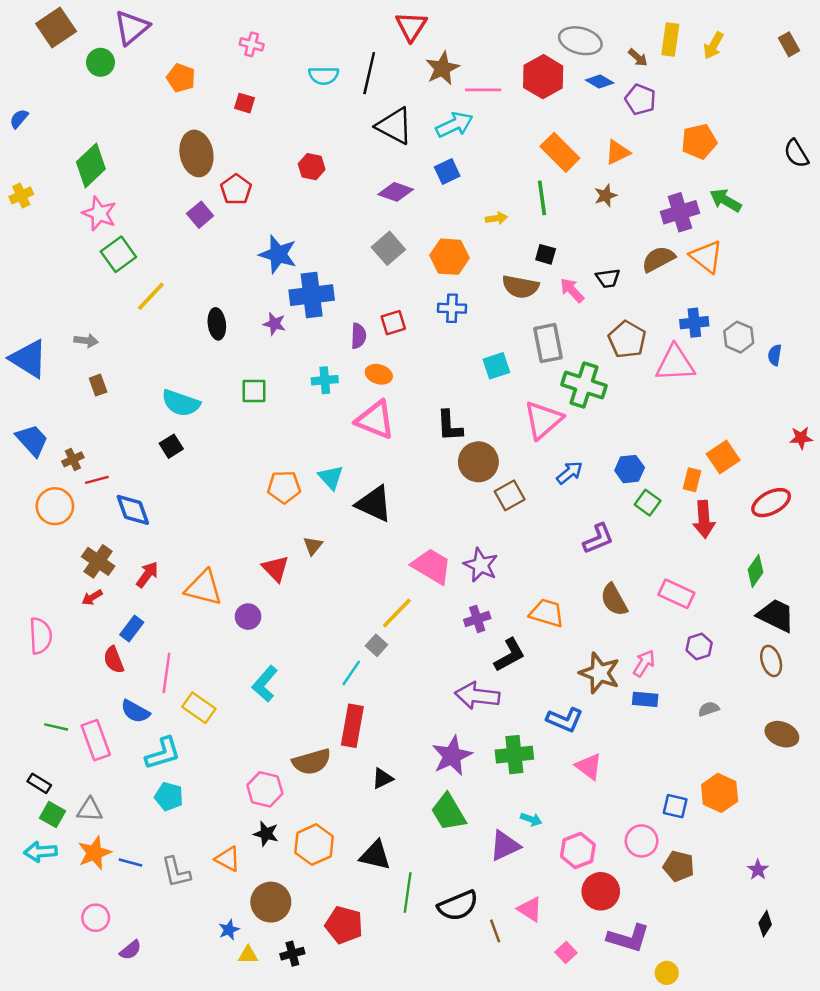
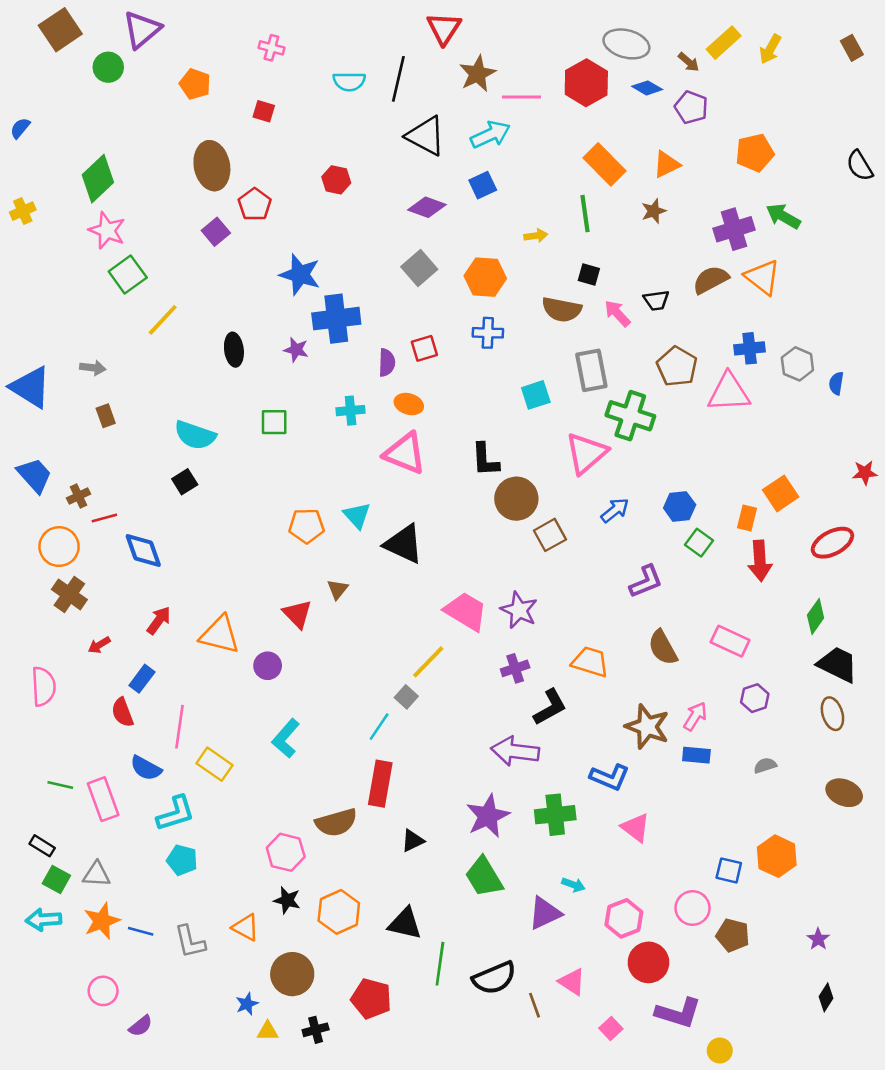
yellow rectangle: (670, 40) -> (724, 43), turned 40
brown cross: (98, 561) -> (69, 594), moved

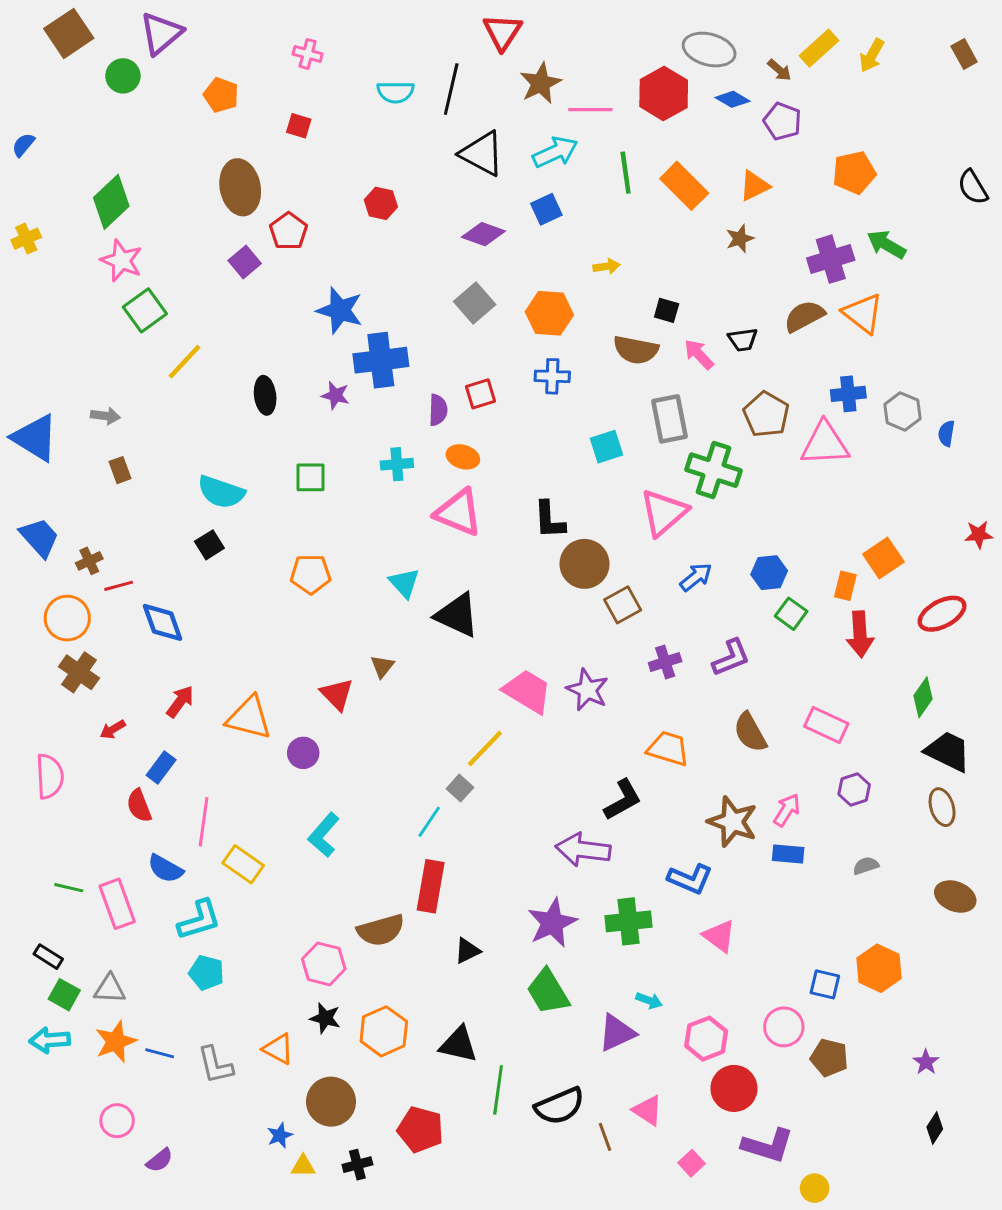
green line: (585, 214) -> (626, 173), moved
orange pentagon: (306, 526) -> (311, 574), moved
purple cross: (515, 668) -> (665, 662), moved

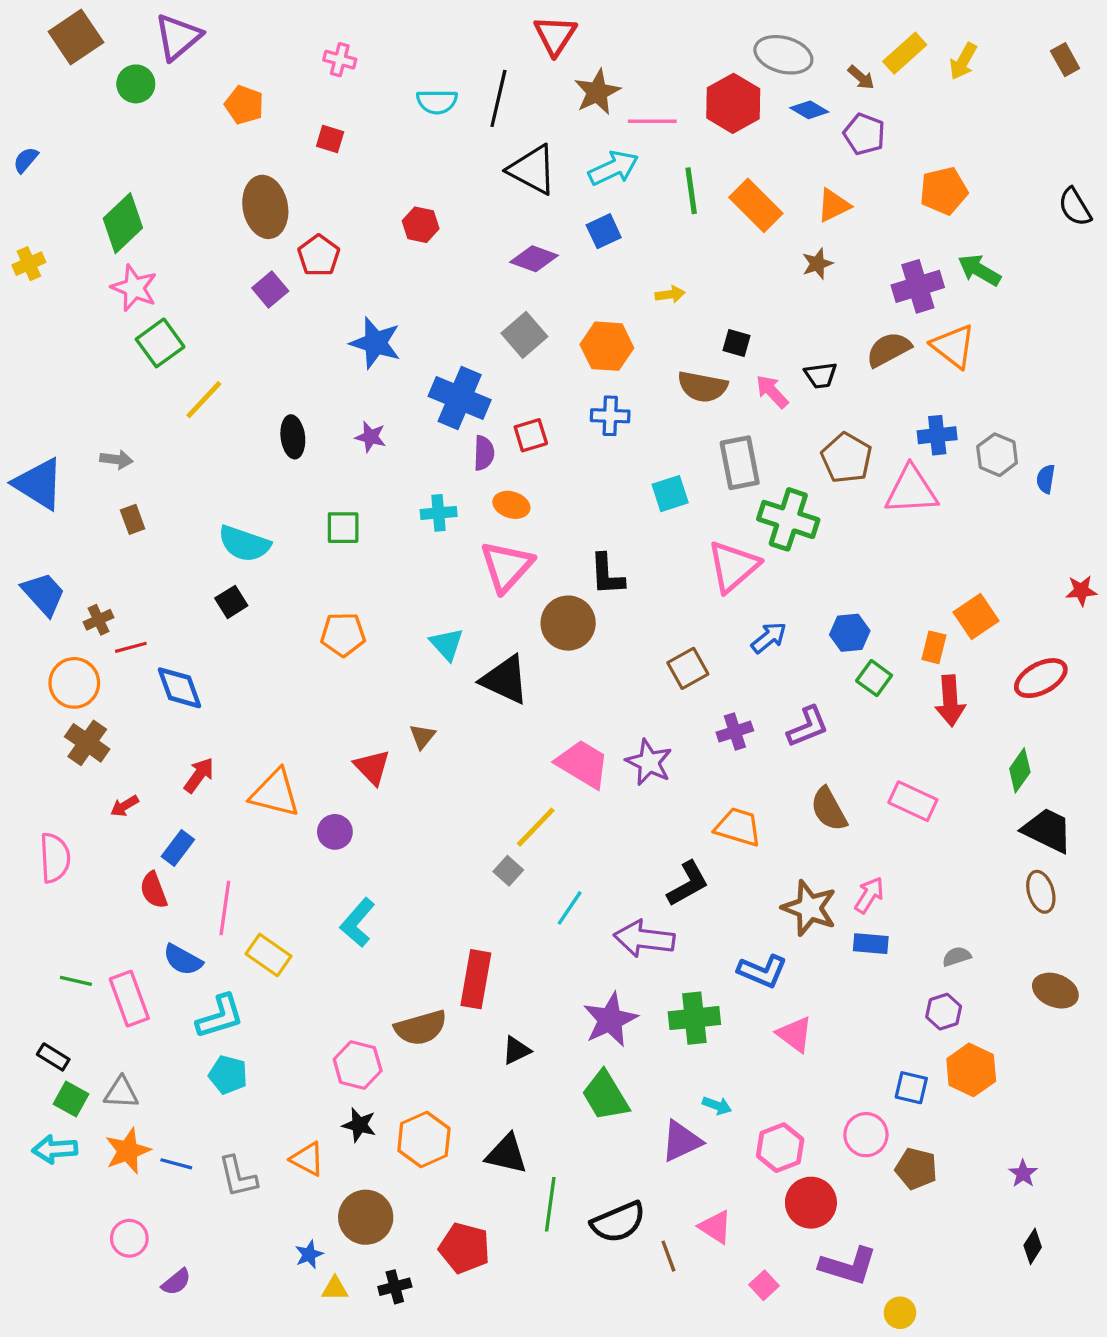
blue cross: (381, 360) -> (460, 398), moved, turned 30
pink triangle: (459, 513) -> (507, 566), turned 50
brown circle: (585, 564) -> (568, 623), moved
purple hexagon: (854, 790) -> (944, 1012), moved
cyan line: (429, 822) -> (570, 908), moved

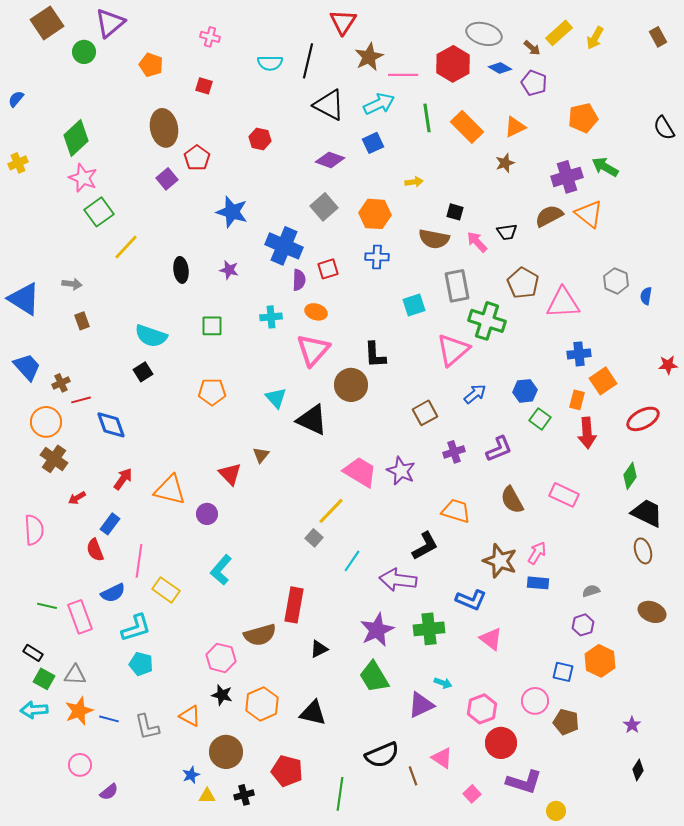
blue cross: (937, 435) -> (579, 354), moved
blue semicircle: (183, 960) -> (113, 593), turned -55
green line: (550, 1204) -> (340, 794), moved

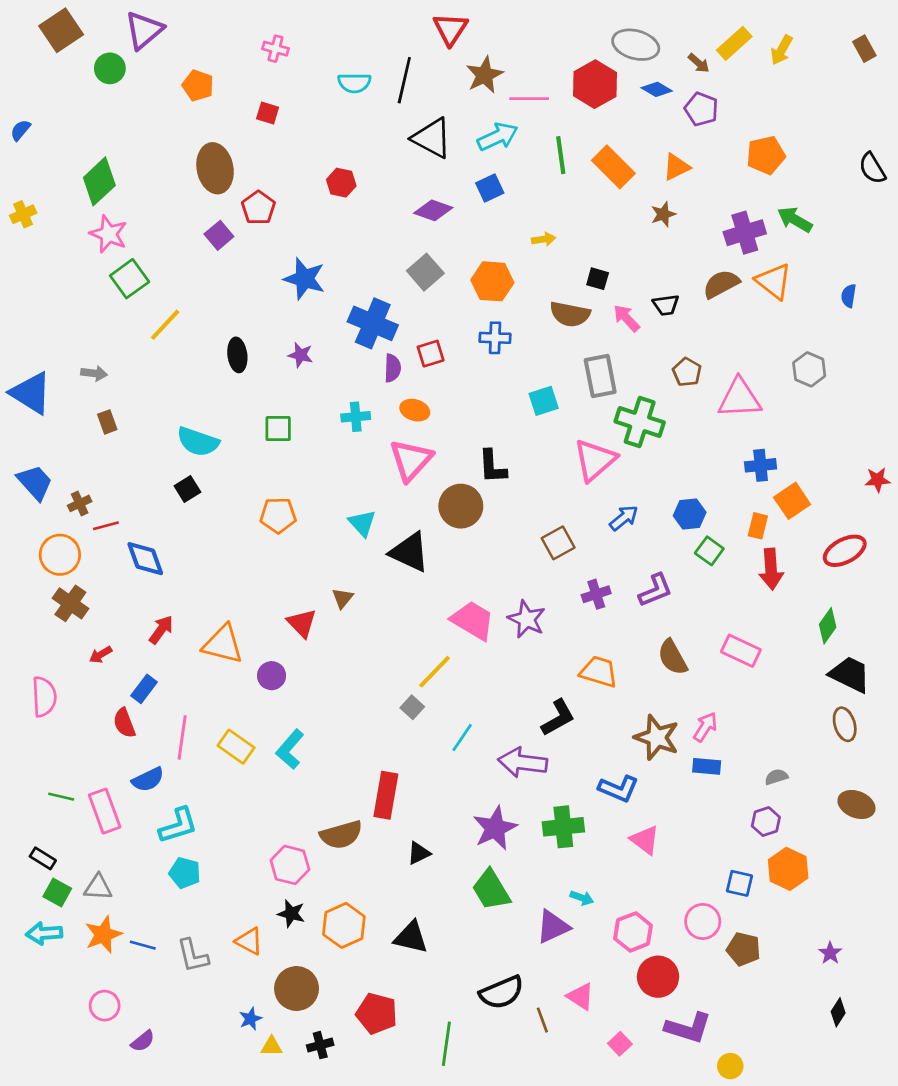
brown pentagon: (523, 283) -> (687, 372), size x0.7
blue semicircle: (646, 296) -> (849, 296), moved
yellow rectangle: (166, 590) -> (236, 747), moved

